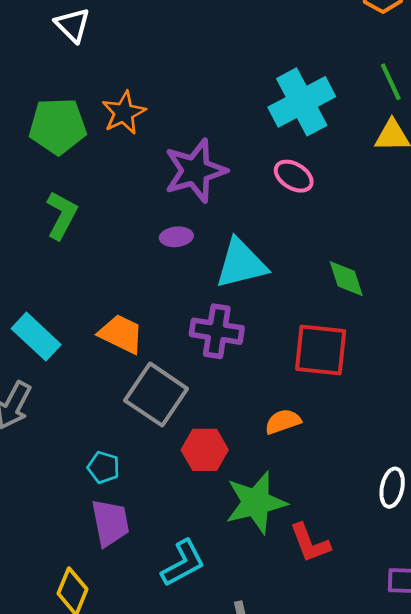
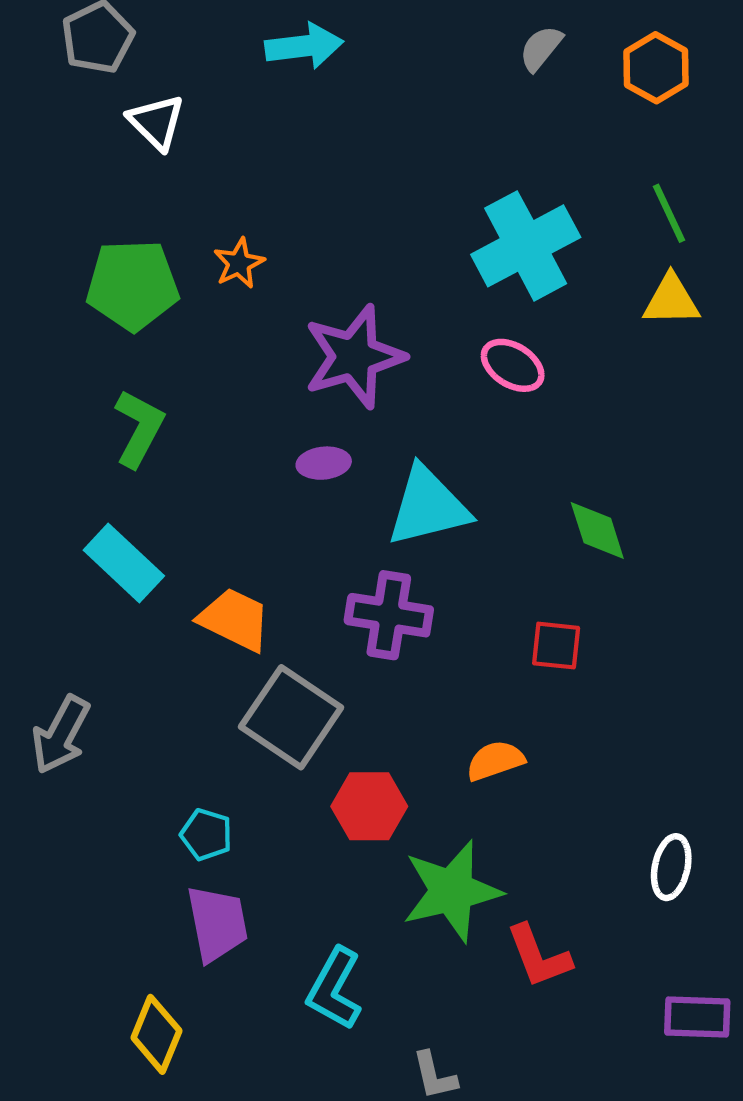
orange star: (124, 113) -> (239, 263), size x0.7
cyan rectangle: (36, 337) -> (124, 563), moved
red square: (321, 350) -> (556, 646), size x0.6
cyan L-shape: (183, 563) -> (335, 989), turned 147

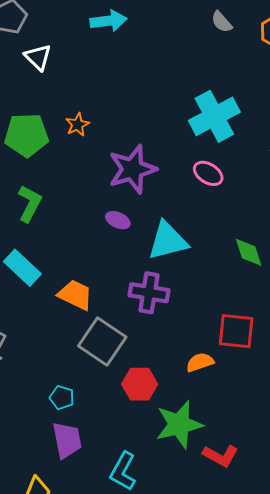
gray semicircle: (541, 48) -> (222, 22), turned -80
purple ellipse: (324, 463) -> (118, 220), turned 30
red square: (556, 646) -> (236, 331), moved, size x1.5
red L-shape: (539, 956) -> (221, 456), turned -40

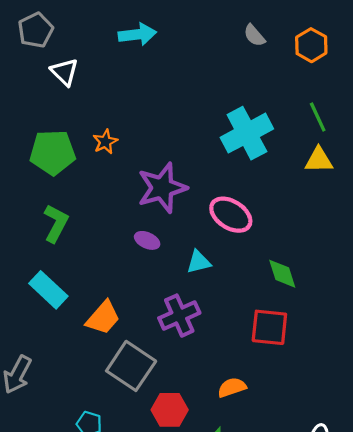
pink ellipse: (208, 173) -> (231, 215), moved, size x1.4
cyan triangle: (168, 241) -> (199, 262), size x0.6
purple cross: (149, 293) -> (179, 316), turned -33
orange trapezoid: (75, 295) -> (103, 318), turned 105
red square: (236, 331) -> (269, 327), moved

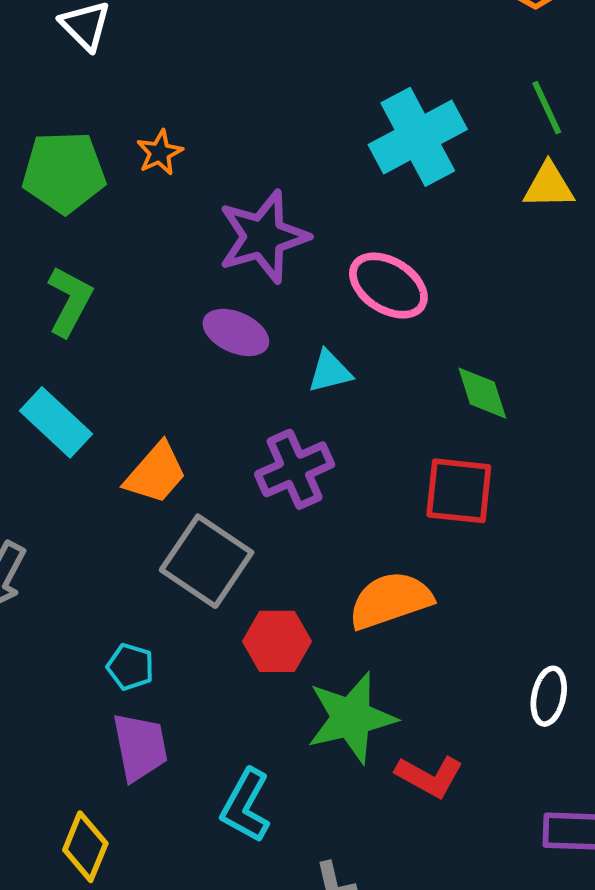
purple ellipse: (147, 240) -> (236, 332), size x1.4
orange semicircle: (232, 387) -> (390, 600), size x1.6

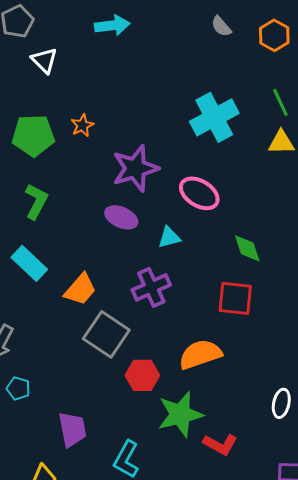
cyan pentagon: (130, 667) -> (18, 388), moved

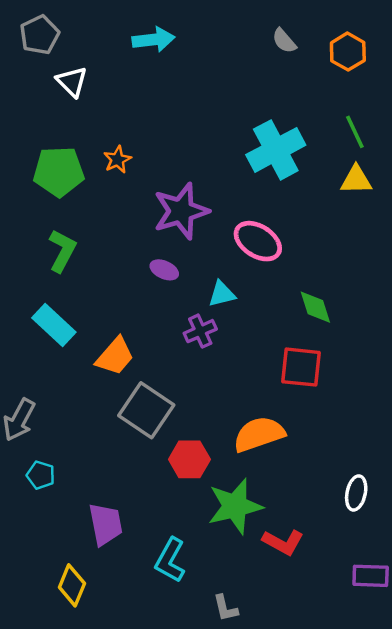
purple ellipse: (121, 217) -> (164, 270), size x0.7
purple cross: (151, 287) -> (200, 331), moved, size x0.7

